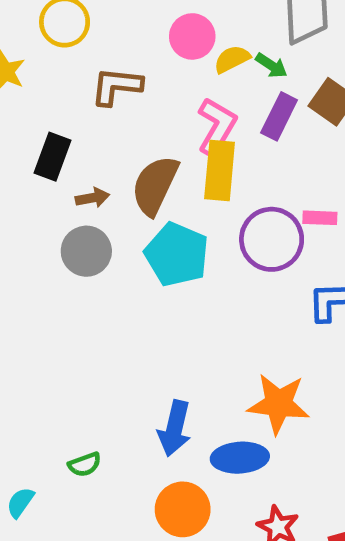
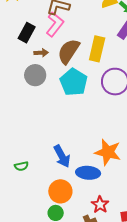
pink L-shape: (217, 127) -> (55, 24), moved
blue arrow: (175, 428) -> (62, 156), turned -50

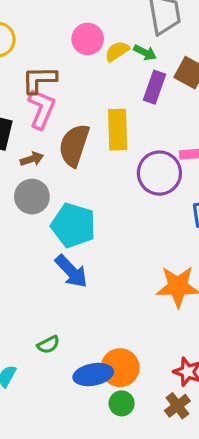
cyan pentagon: (74, 82) -> (73, 225), moved
blue arrow: (62, 156) -> (71, 271), moved
blue ellipse: (88, 173) -> (93, 375), moved

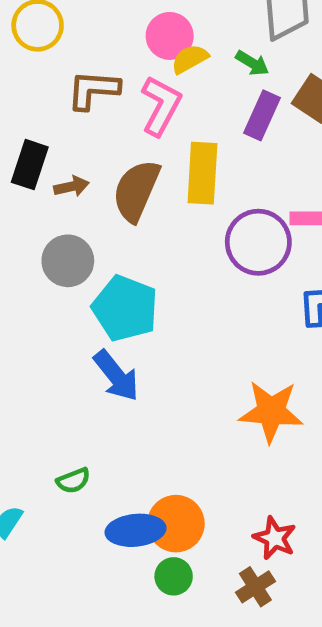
yellow semicircle: (117, 51) -> (190, 59), moved
pink L-shape: (41, 109) -> (161, 106), moved
brown arrow: (32, 159) -> (71, 186), moved

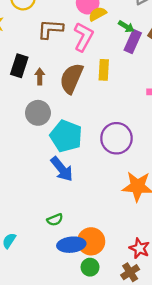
green arrow: (252, 63) -> (126, 27), moved
yellow rectangle: (202, 173) -> (104, 70), size x0.7
brown arrow: (71, 186) -> (40, 76), turned -77
purple circle: (258, 242) -> (116, 138), moved
green semicircle: (73, 481) -> (55, 220), moved

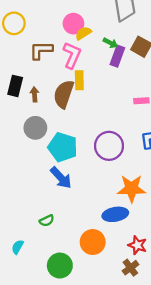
yellow rectangle: (104, 70) -> (79, 80), moved
green semicircle: (55, 220) -> (47, 221), moved
blue ellipse: (71, 245) -> (115, 214), moved
green circle: (90, 267) -> (60, 266), moved, size x1.5

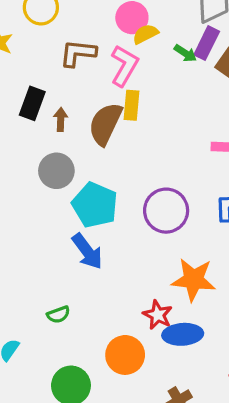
purple rectangle: (117, 56) -> (207, 43), moved
blue ellipse: (115, 214) -> (183, 334), moved
red star: (137, 245) -> (158, 315), moved

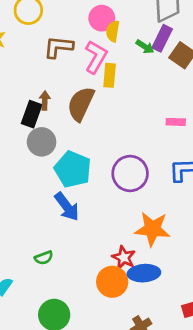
yellow semicircle: (145, 34) -> (113, 31), turned -54
black rectangle: (32, 103) -> (32, 114), moved
yellow rectangle: (132, 105) -> (110, 75), moved
orange circle: (125, 355) -> (112, 282), moved

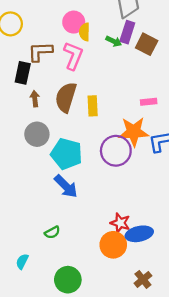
yellow rectangle: (110, 75) -> (93, 106), moved
black rectangle: (32, 114) -> (23, 73), moved
orange star: (152, 229) -> (134, 132), moved

